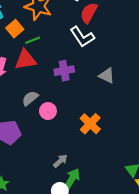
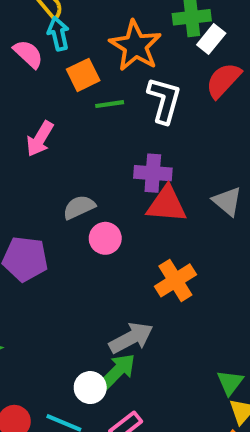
white L-shape: (82, 37) -> (164, 100), moved, turned -145
red triangle: (25, 60) -> (167, 204), moved
gray arrow: (60, 161) -> (131, 338), moved, size x1.5

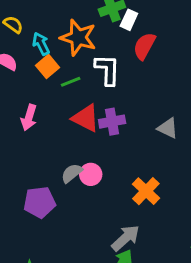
cyan arrow: (58, 34) -> (41, 44), moved
red triangle: (167, 204) -> (86, 118), moved, turned 36
gray semicircle: (79, 207) -> (72, 173), moved

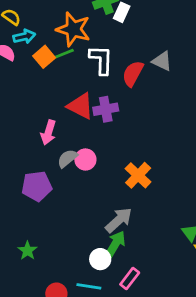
cyan arrow: (41, 44) -> (24, 37), moved, turned 105
red semicircle: (144, 46) -> (133, 74), moved
green line: (71, 82) -> (65, 54), moved
pink arrow: (29, 118) -> (48, 133), moved
gray triangle: (168, 128) -> (162, 61), moved

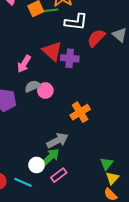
white L-shape: (101, 60) -> (76, 22), turned 80
pink rectangle: (130, 278) -> (59, 175), moved

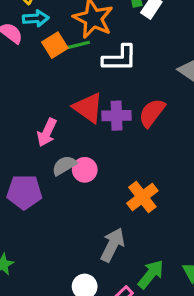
red semicircle: (96, 38) -> (152, 113), moved
gray arrow: (57, 141) -> (113, 245), turned -30
green arrow: (50, 157) -> (151, 274), moved

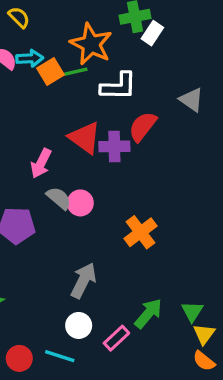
cyan arrow: (36, 18) -> (30, 58), moved
red semicircle: (152, 113) -> (143, 127), moved
gray semicircle: (64, 165) -> (59, 198), turned 70
gray arrow: (113, 245) -> (83, 280), moved

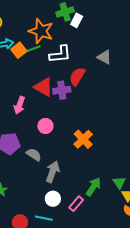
gray semicircle: (59, 198) -> (34, 155), moved

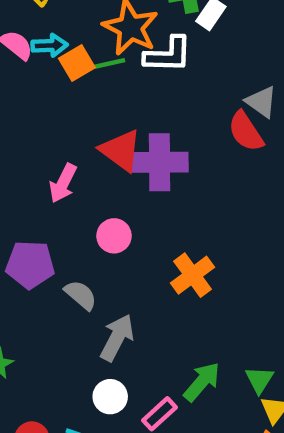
white L-shape: (60, 54) -> (168, 55), moved
red semicircle: (77, 76) -> (246, 131), moved, turned -72
purple cross: (62, 90) -> (160, 162), size x1.4

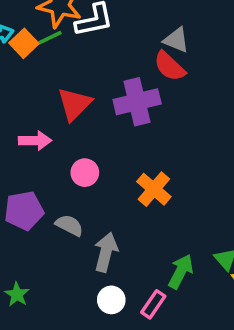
red triangle: (121, 150) -> (74, 104), turned 51
purple cross: (160, 162) -> (137, 102), moved
pink arrow: (63, 183) -> (35, 141), turned -104

